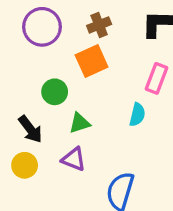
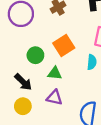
orange square: (92, 61) -> (64, 45), moved
green triangle: (80, 123) -> (55, 73), turned 32

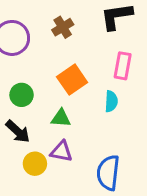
green circle: (35, 55) -> (22, 95), moved
yellow circle: (23, 106) -> (35, 164), moved

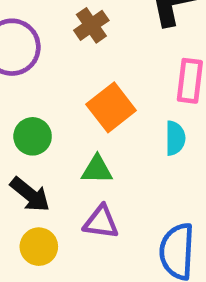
yellow circle: (35, 164) -> (39, 247), moved

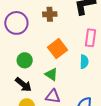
brown cross: (91, 25) -> (50, 14), turned 32
green triangle: (97, 169) -> (51, 74), turned 32

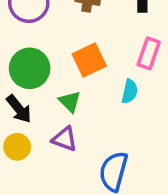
green circle: (25, 60) -> (30, 68), size x1.5

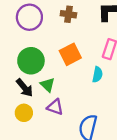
green triangle: (70, 101) -> (48, 85), moved

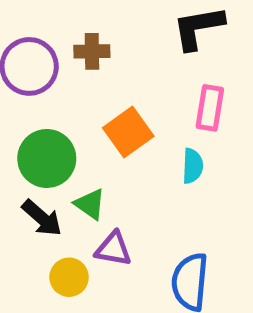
brown cross: (68, 14) -> (92, 51), moved
yellow circle: (24, 113) -> (69, 277), moved

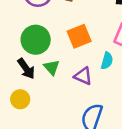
purple triangle: (113, 249) -> (83, 76), moved
yellow circle: (69, 277) -> (20, 99), moved

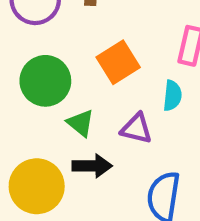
black arrow: (26, 69) -> (92, 166), moved, turned -45
yellow circle: (20, 99) -> (37, 186), size x1.6

